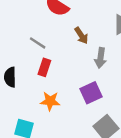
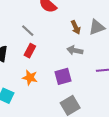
brown arrow: (81, 35) -> (76, 27), moved
gray arrow: (100, 58) -> (75, 50), turned 84

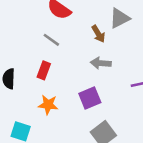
gray triangle: (97, 27) -> (120, 18), moved
gray line: (28, 31) -> (51, 40), moved

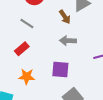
red rectangle: (44, 70) -> (22, 49), turned 32
purple square: (90, 98) -> (60, 69), turned 30

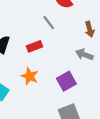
purple square: (60, 69) -> (66, 81), turned 36

